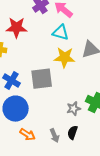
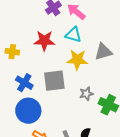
red star: (17, 28) -> (44, 41), moved
gray star: (74, 109) -> (86, 94), moved

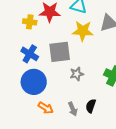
yellow cross: (12, 52) -> (30, 22), moved
gray star: (86, 94) -> (77, 74), moved

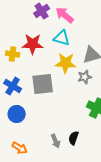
gray star: (77, 74) -> (85, 77), moved
blue circle: (34, 82) -> (17, 114), size x0.7
orange arrow: (46, 108) -> (20, 148), moved

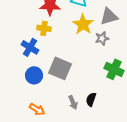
yellow cross: (13, 54) -> (44, 28), moved
yellow star: (66, 63) -> (83, 24), turned 30
gray square: (43, 84) -> (60, 68), moved, turned 30

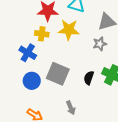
yellow star: (83, 24) -> (69, 30), moved, turned -30
black semicircle: (91, 99) -> (89, 78), moved

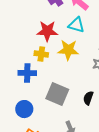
blue cross: (28, 53) -> (27, 73), turned -30
blue circle: (32, 81) -> (24, 109), moved

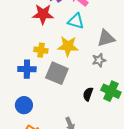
red star: (47, 31) -> (43, 14), moved
gray square: (57, 94) -> (57, 73), moved

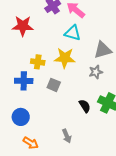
red star: (43, 14) -> (23, 26), moved
gray square: (57, 73) -> (54, 85), size x0.6
black semicircle: (88, 94) -> (85, 106), turned 128

